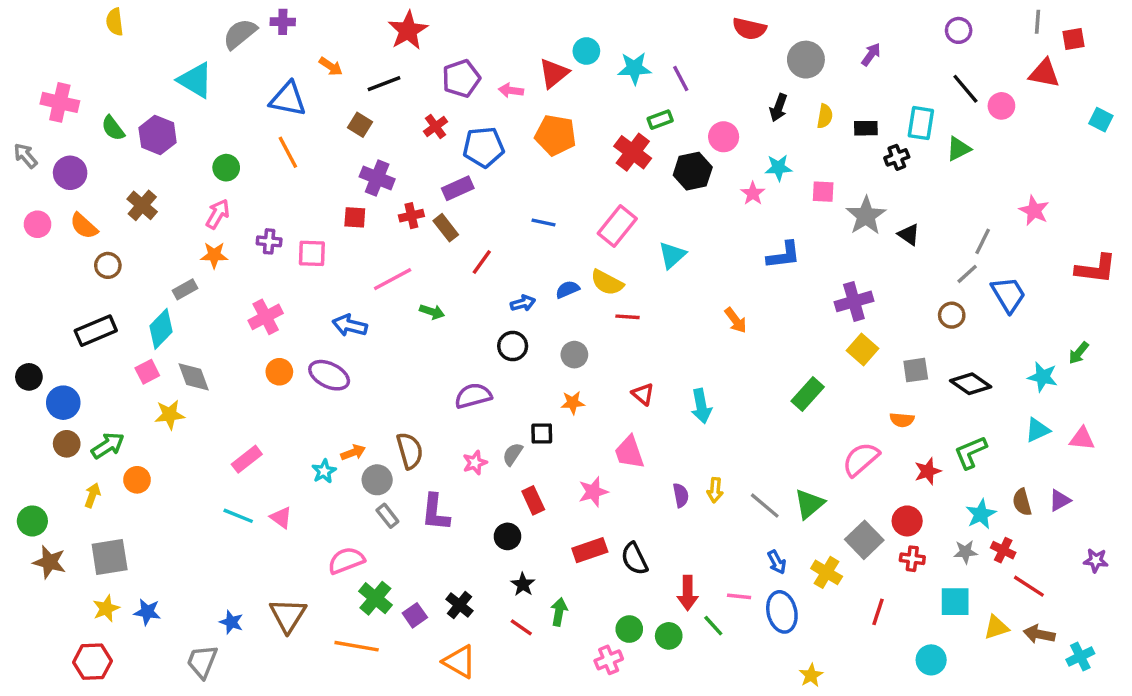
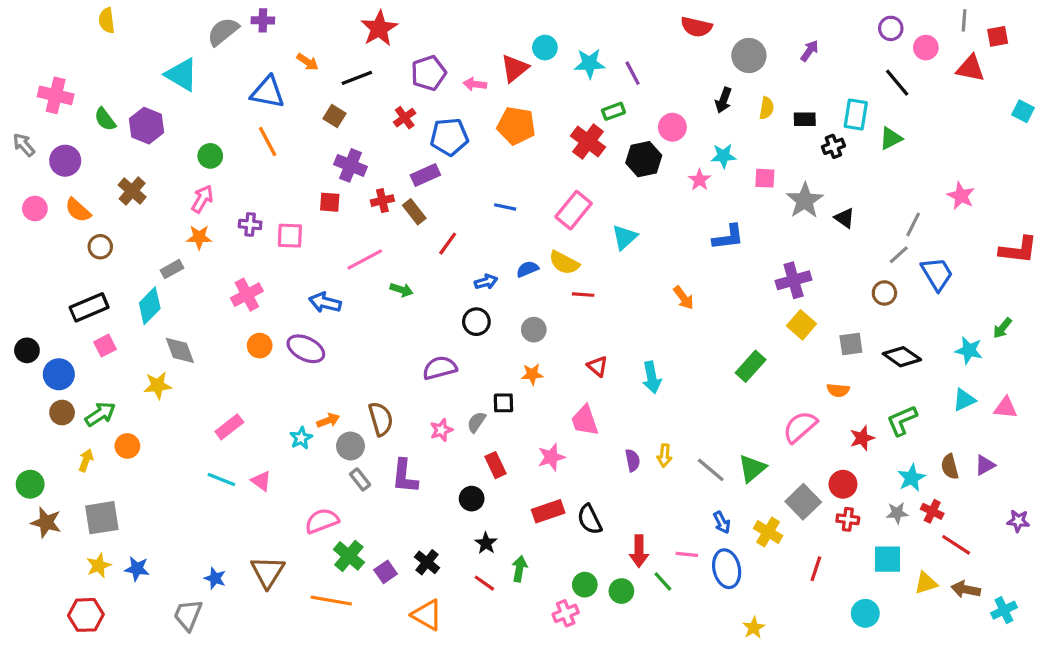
pink circle: (1001, 106) -> (926, 48), moved
pink square: (147, 372) -> (105, 346), moved

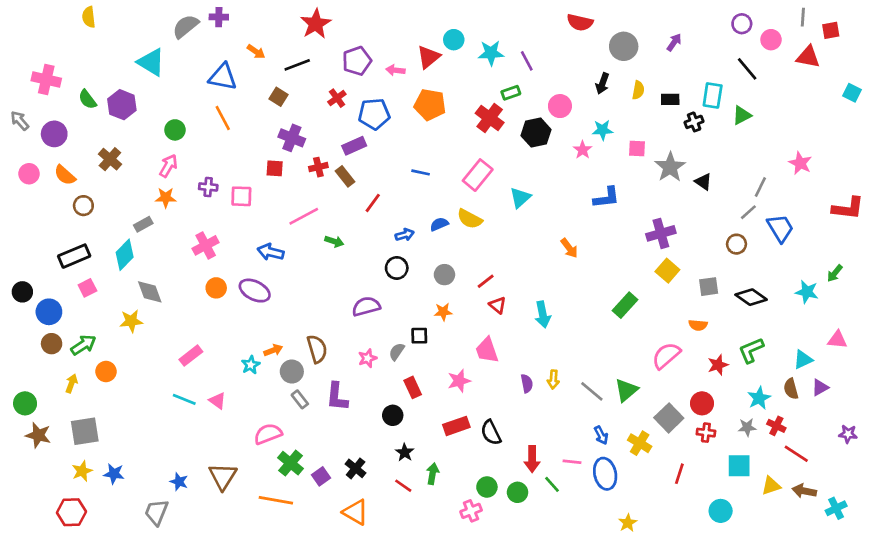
red line: (583, 295) -> (486, 281), moved, turned -42
cyan triangle: (964, 400) -> (803, 360), moved

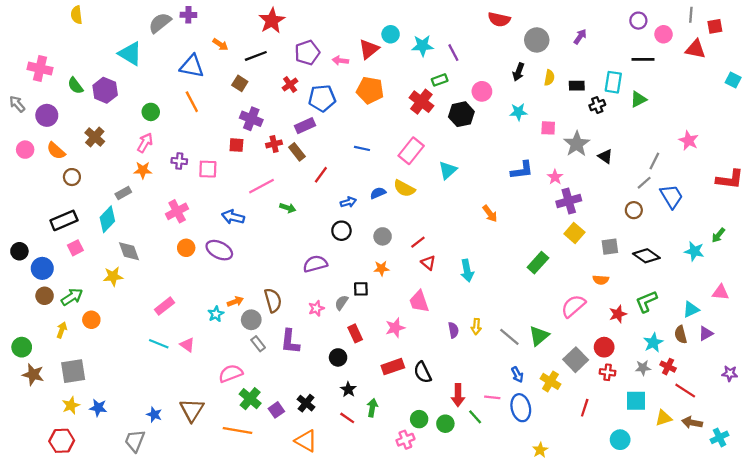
black line: (747, 69) -> (643, 59), turned -50
pink star: (583, 150) -> (555, 177), moved

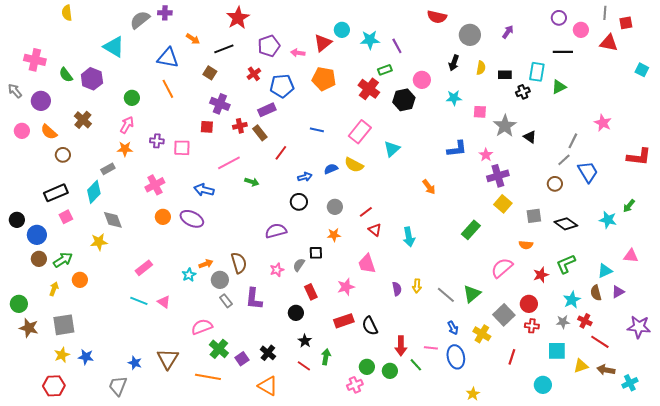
purple star: (730, 373) -> (639, 327), size x1.6

